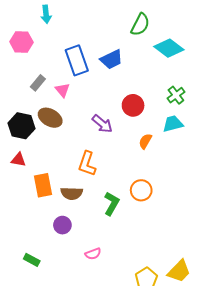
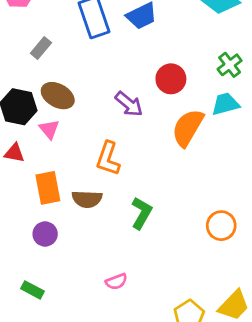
pink triangle: (62, 90) -> (49, 129), moved
orange semicircle: (145, 141) -> (188, 128), size x1.8
orange circle: (141, 190) -> (221, 226), moved
purple circle: (62, 225) -> (45, 234), moved

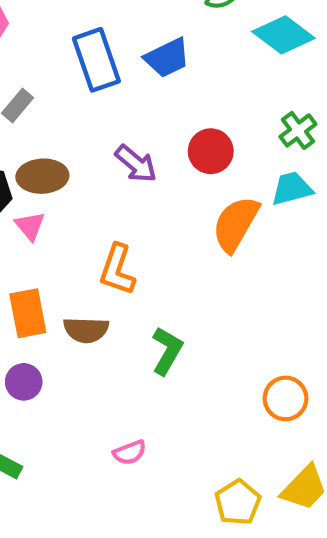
brown ellipse: (58, 96) -> (42, 176), turned -32
purple arrow: (129, 104) -> (136, 164), moved
orange circle: (221, 226) -> (286, 398), moved

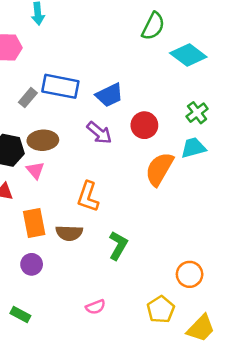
blue trapezoid: (167, 58) -> (109, 95), moved
blue rectangle: (96, 60) -> (60, 86), moved, turned -60
yellow pentagon: (238, 502) -> (161, 309), moved

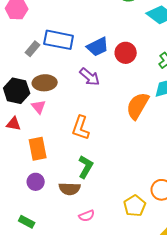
red circle: (144, 125) -> (126, 53), moved
brown semicircle: (69, 233) -> (70, 189), moved
green L-shape: (118, 246) -> (86, 167), moved
yellow pentagon: (161, 309) -> (135, 206), moved

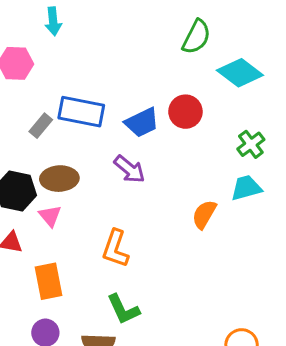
red circle: (126, 53) -> (185, 112), moved
orange semicircle: (138, 106) -> (204, 214), size x0.7
green L-shape: (86, 167) -> (123, 309), turned 125

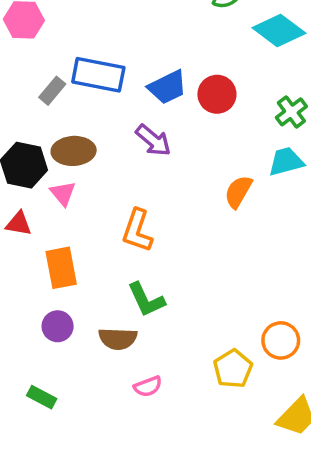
red circle: (185, 112) -> (217, 94), moved

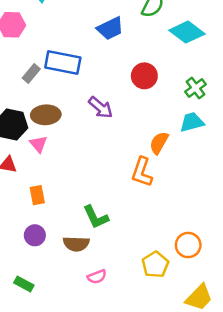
blue trapezoid: (167, 87) -> (110, 28), moved
orange L-shape: (137, 231) -> (142, 172), moved
orange rectangle: (61, 268) -> (37, 195), size x0.7

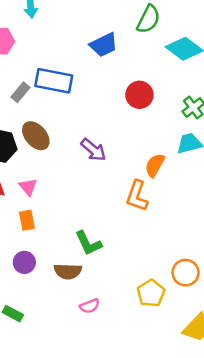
purple arrow: (101, 108) -> (93, 150), moved
brown ellipse: (46, 115) -> (36, 136), turned 52
pink triangle: (38, 144) -> (28, 187), moved

